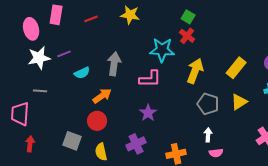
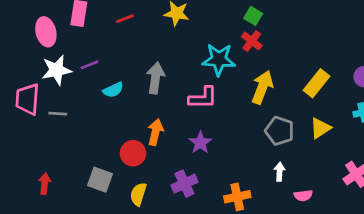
orange arrow: (102, 96) -> (155, 132), moved, turned -42
pink trapezoid: (20, 114) -> (27, 99), moved
yellow semicircle: (101, 152) -> (138, 194), turned 30
pink semicircle: (216, 153) -> (303, 195), moved

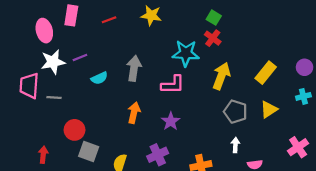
red circle: (133, 153) -> (75, 130), moved

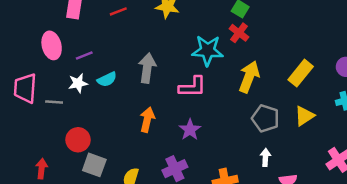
pink ellipse: (44, 31) -> (52, 45), moved
white star: (53, 62) -> (78, 83), moved, size x0.7

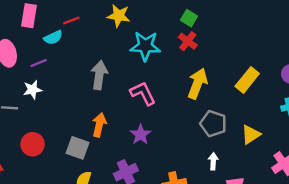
cyan star: (208, 50) -> (145, 46), moved
cyan semicircle: (107, 79) -> (53, 38), moved
pink L-shape: (192, 87) -> (143, 93), turned -116
yellow triangle: (304, 116) -> (251, 135), moved
gray square: (94, 165) -> (77, 148), moved

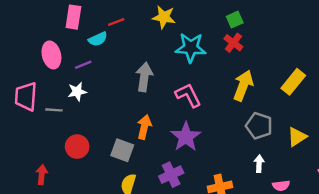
green square: (189, 18) -> (235, 20), turned 35
purple star: (140, 135) -> (186, 137), size x1.4

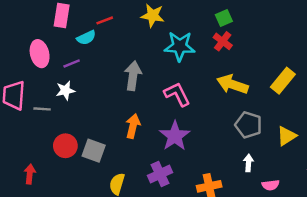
yellow arrow: (243, 85) -> (232, 84), turned -92
gray square: (122, 150) -> (94, 151), moved

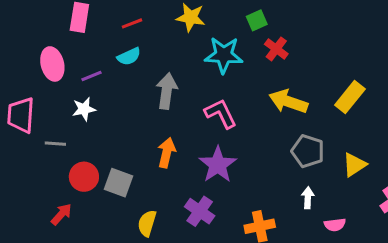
green square: (224, 18) -> (257, 20), moved
cyan semicircle: (86, 38) -> (129, 56), moved
gray line: (42, 109) -> (55, 144), moved
red arrow: (30, 174) -> (61, 214), moved, turned 36
purple cross: (160, 174) -> (200, 211), turned -30

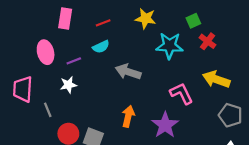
gray arrow: (167, 91) -> (128, 72), turned -80
pink L-shape: (221, 114) -> (181, 93), moved
gray line: (55, 144) -> (48, 110), turned 64

